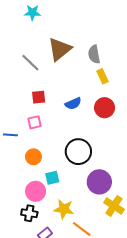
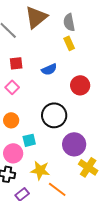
yellow rectangle: (102, 76) -> (69, 43), moved
red circle: (105, 108) -> (80, 85), moved
pink square: (35, 122) -> (12, 87), turned -32

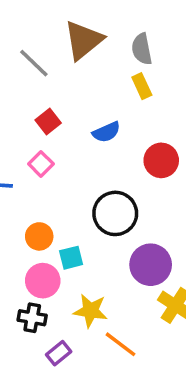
red square: (16, 63) -> (48, 121), turned -32
orange circle: (11, 120) -> (39, 236), moved

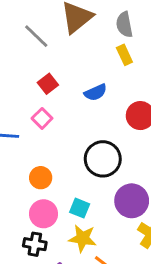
cyan square: (71, 258) -> (80, 208), moved, turned 36

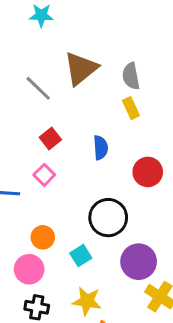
blue semicircle: (96, 92) -> (101, 148), turned -70
cyan square: (80, 208) -> (81, 256), moved, turned 36
pink circle: (44, 214) -> (29, 269), moved

